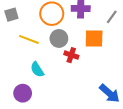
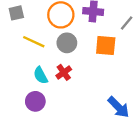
red cross: (71, 55) -> (64, 72), moved, turned 32
purple circle: (23, 93) -> (35, 101), moved

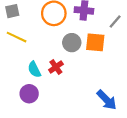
yellow line: (34, 42) -> (17, 37), moved
gray circle: (67, 43) -> (72, 43), moved

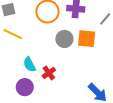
red cross: (56, 67) -> (49, 73), moved

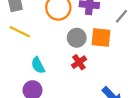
red cross: (49, 73) -> (79, 62), moved

